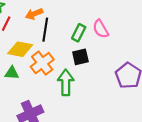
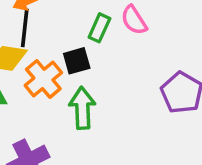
black line: (45, 30) -> (25, 28), moved
black square: (80, 57) -> (77, 61), moved

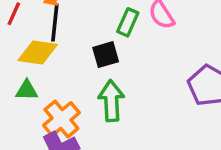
orange cross: (43, 79) -> (61, 119), moved

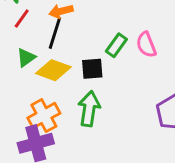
yellow diamond: (38, 52) -> (53, 70), moved
green triangle: (27, 90) -> (26, 58), moved, turned -48

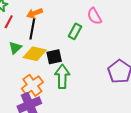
pink semicircle: (146, 45) -> (94, 16), moved
black square: (92, 69) -> (54, 57), moved

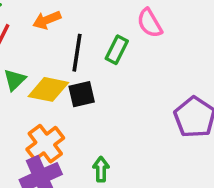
black line: (32, 29) -> (77, 53), moved
green arrow: (62, 77) -> (101, 169), moved, size x0.6

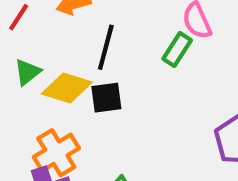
green rectangle: (117, 50) -> (177, 49), moved

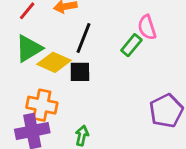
green triangle: (27, 72) -> (29, 48), size x1.5
orange cross: (56, 153) -> (42, 105), turned 36

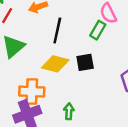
yellow diamond: (54, 62) -> (55, 64), moved
black square: (80, 72) -> (85, 62), moved

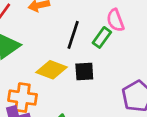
black line: (57, 31) -> (73, 35), moved

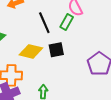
black line: (73, 35) -> (44, 23), turned -35

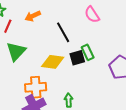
green rectangle: (67, 22) -> (88, 52), moved, turned -49

